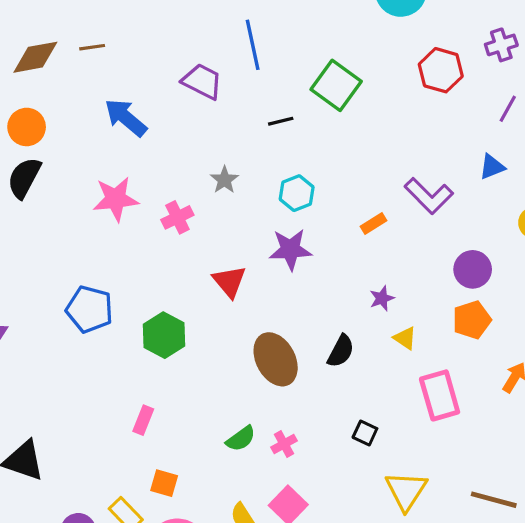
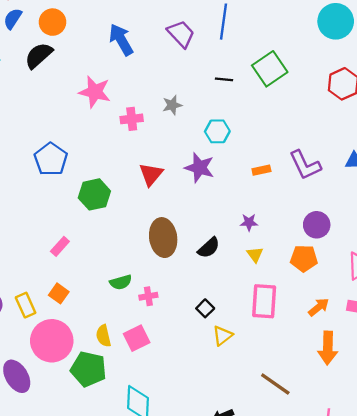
yellow triangle: (406, 491) -> (222, 336), moved, size x0.7

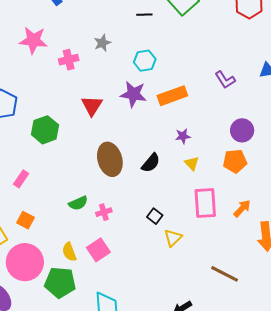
purple L-shape: (305, 165) -> (225, 80), size x0.7
orange rectangle: (261, 170) -> (172, 96), moved, size x1.8
orange arrow: (319, 307) -> (242, 208), moved

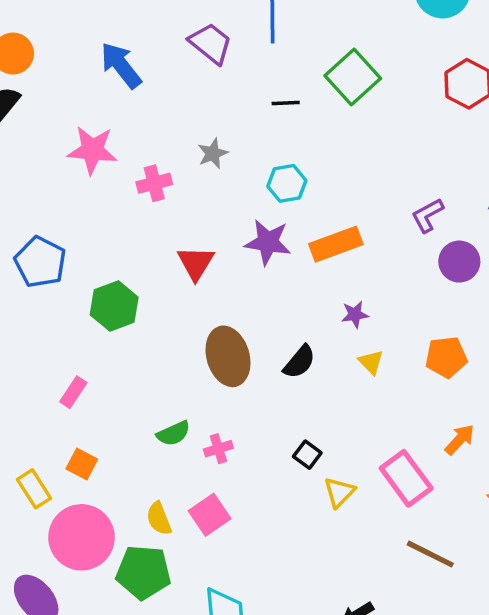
purple L-shape: (225, 80) -> (427, 215), turned 95
purple circle: (242, 130) -> (459, 262), moved
pink rectangle: (205, 203) -> (406, 478), moved, turned -32

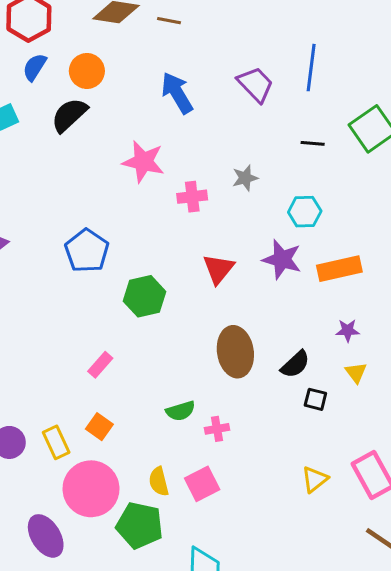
black square: (307, 455) -> (315, 399), moved, turned -30

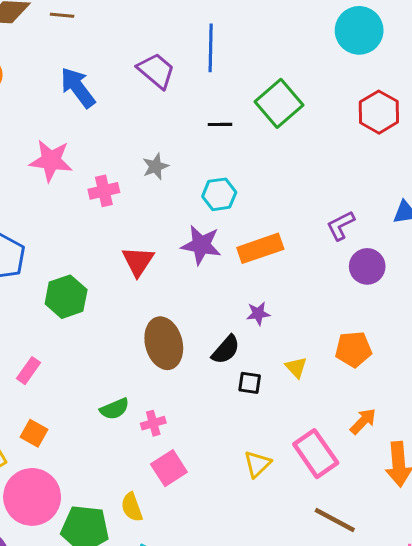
purple star: (348, 330) -> (258, 314), moved
yellow triangle: (356, 373) -> (296, 367), moved
yellow semicircle: (159, 481) -> (132, 507), moved
pink square: (202, 484) -> (169, 468), moved

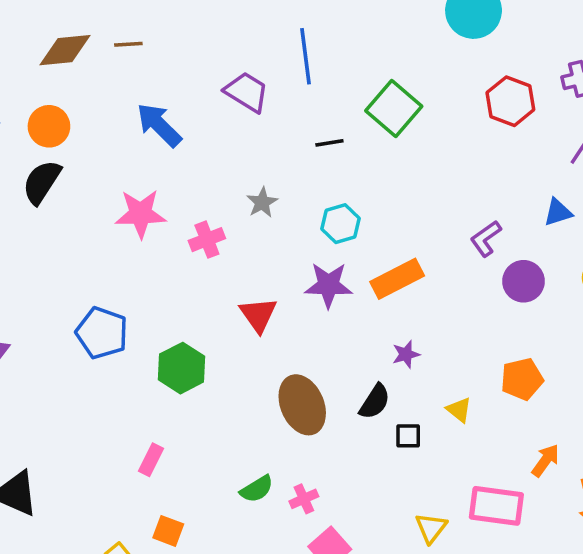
pink rectangle: (316, 454) -> (496, 506), turned -39

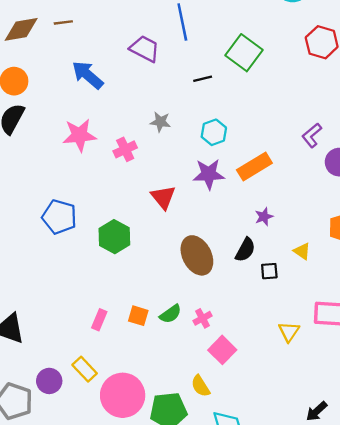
gray star: (262, 202) -> (160, 122), turned -30
pink rectangle: (151, 460) -> (99, 320), moved
orange square: (168, 531) -> (138, 316), moved

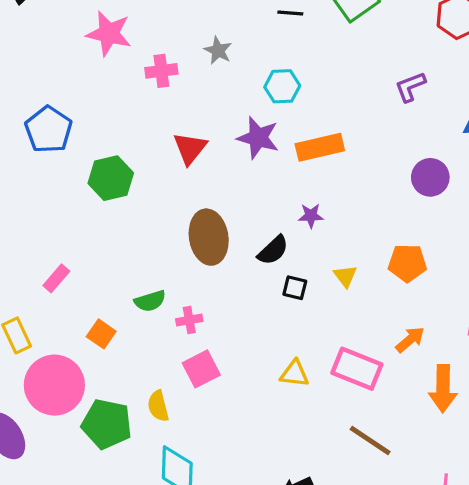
purple L-shape: (312, 135) -> (410, 87), moved
orange square: (138, 316) -> (101, 334), moved
yellow triangle: (289, 332) -> (295, 374), turned 45

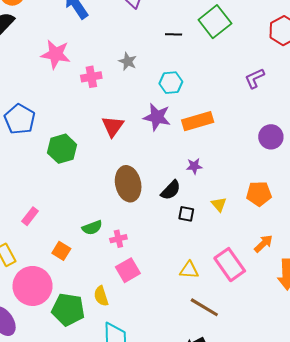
pink rectangle: (357, 369) -> (230, 265), turned 36
brown line: (370, 440) -> (204, 307), moved

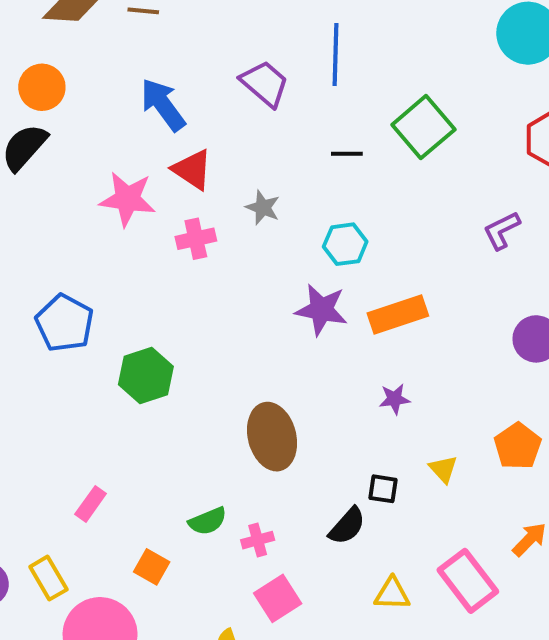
red triangle: (113, 126) -> (192, 170), moved, turned -30
black semicircle: (171, 190) -> (347, 526), moved
orange pentagon: (259, 194) -> (518, 446), turned -30

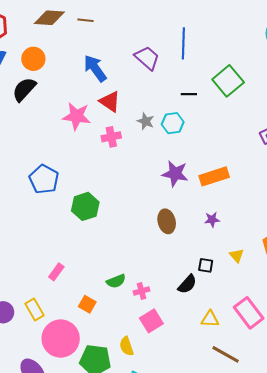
cyan hexagon: (345, 244) -> (173, 123), moved
brown ellipse: (272, 437) -> (167, 221), moved, size x0.7

